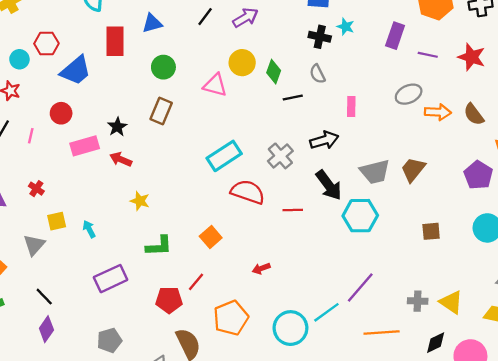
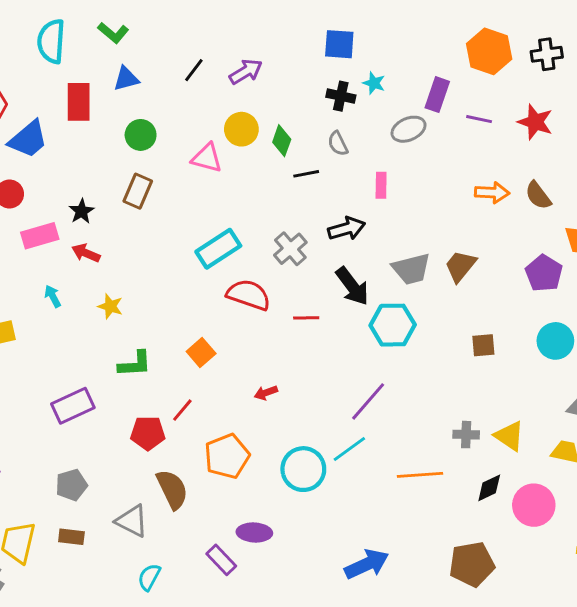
gray ellipse: (409, 94) -> (408, 129), moved
cyan arrow: (89, 229) -> (53, 296), moved
purple line: (360, 288) -> (368, 401), moved

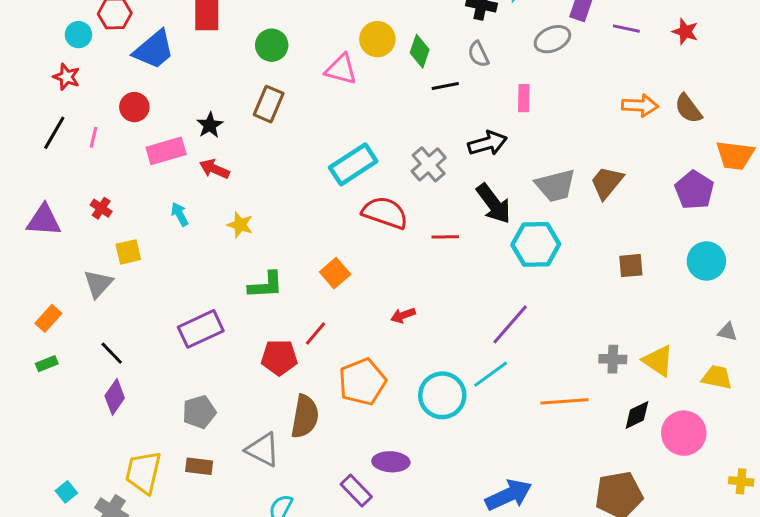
red star: (535, 122) -> (685, 32), size x0.7
brown semicircle: (172, 489) -> (305, 416), turned 36

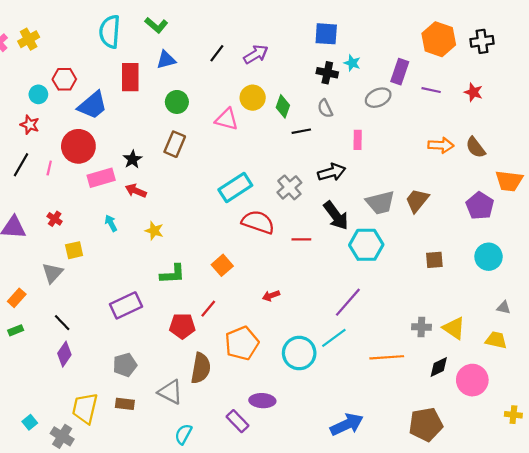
red circle: (134, 107) -> (78, 146), size x1.6

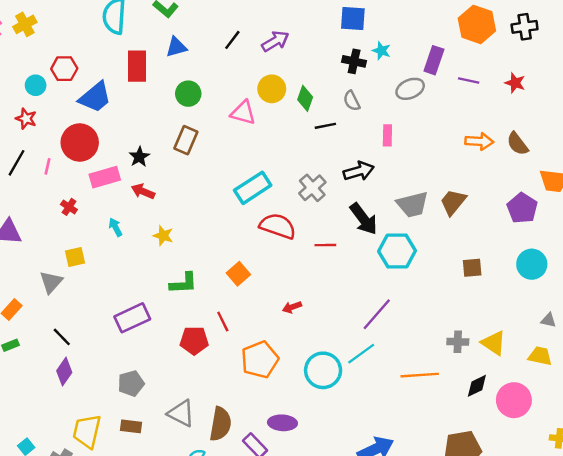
red cross: (55, 219) -> (69, 207), moved
red line: (208, 309) -> (223, 321), turned -66
brown semicircle: (201, 368) -> (220, 424), moved

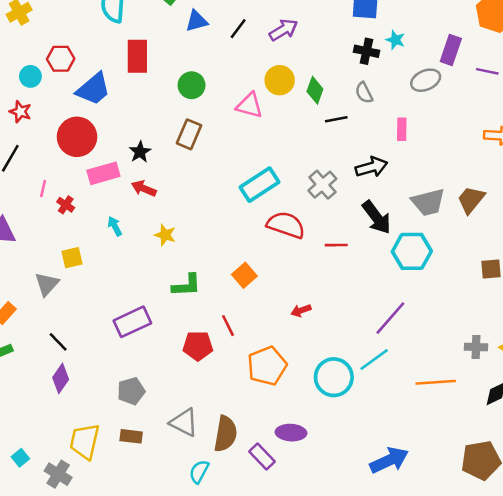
blue triangle: (176, 47) -> (197, 21), moved
pink line: (47, 166) -> (43, 188), moved

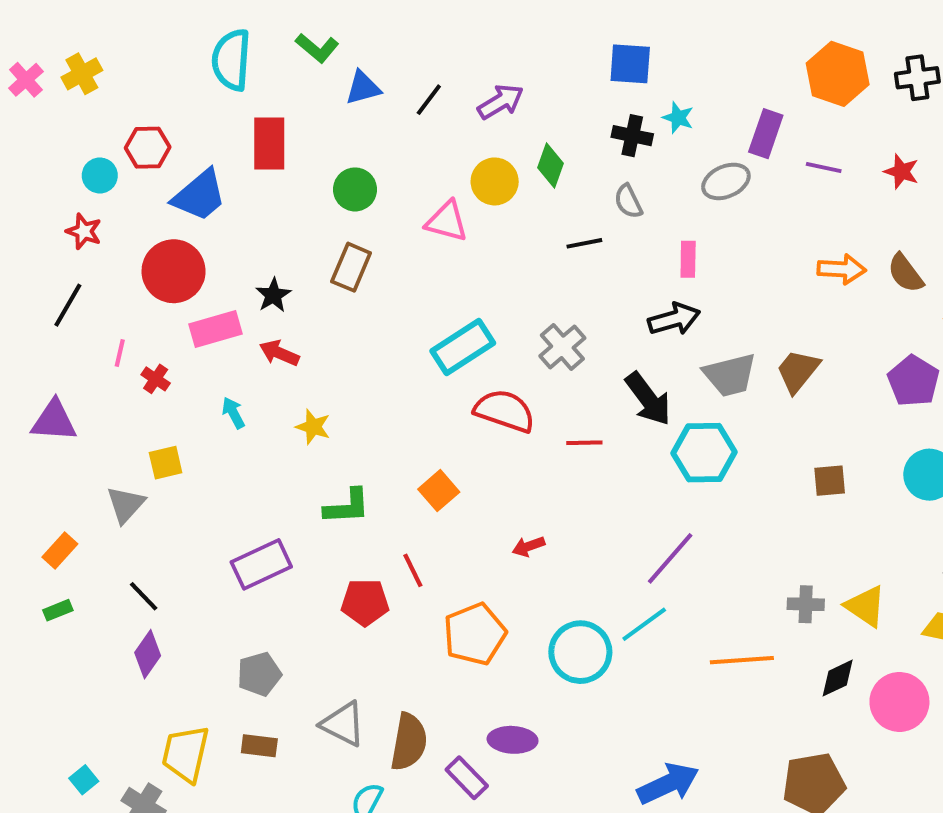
green diamond: (315, 90) -> (550, 166), moved
black arrow: (372, 167) -> (674, 319), moved

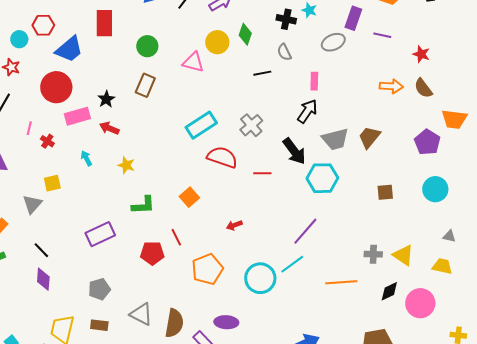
red star: (901, 172) -> (421, 54), moved
black arrow: (674, 319) -> (307, 111), turned -40
purple diamond: (148, 654) -> (43, 279), turned -30

